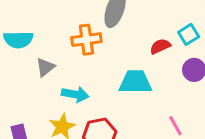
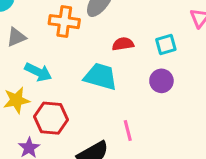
red semicircle: (160, 46) -> (123, 44), moved

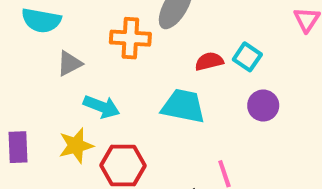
cyan square: (166, 45) -> (247, 57), moved, turned -35

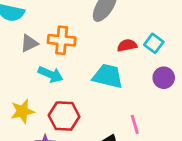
orange cross: (130, 38) -> (62, 40), moved
yellow star: (76, 146) -> (22, 111), moved

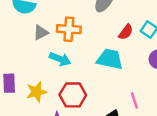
red semicircle: (127, 45) -> (126, 32), turned 140

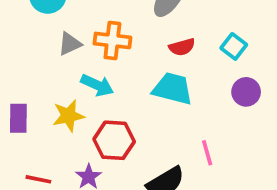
red semicircle: (126, 32) -> (182, 47), moved, turned 35
yellow star: (37, 92) -> (68, 116), moved

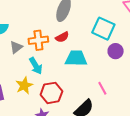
cyan square: (234, 46) -> (103, 29), size x1.6
red semicircle: (182, 47) -> (62, 37), moved
cyan arrow: (97, 85) -> (36, 66), turned 48

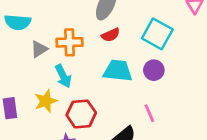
red semicircle: (62, 37) -> (111, 35), moved
purple circle: (116, 51) -> (154, 70), moved

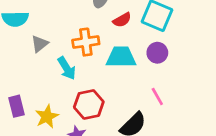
red semicircle: (111, 35) -> (122, 20), moved
orange cross: (70, 42) -> (86, 42), moved
yellow star: (46, 101) -> (47, 117), moved

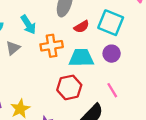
cyan arrow: (67, 68) -> (28, 25), moved
red hexagon: (89, 104) -> (69, 87), moved

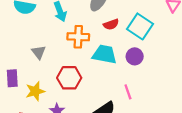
gray triangle: (13, 48) -> (39, 52), moved, turned -40
red hexagon: (69, 87) -> (69, 78), moved

